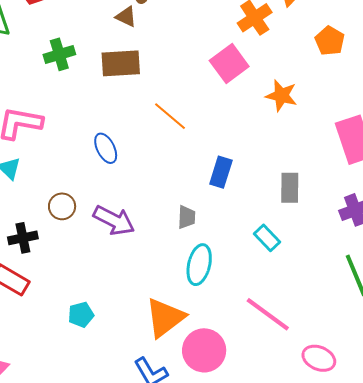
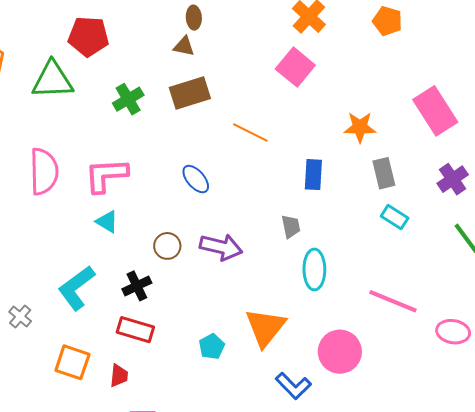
orange star: (281, 96) -> (360, 127), moved
cyan rectangle: (267, 238) -> (395, 217), moved
orange triangle: (165, 318) -> (265, 327), moved

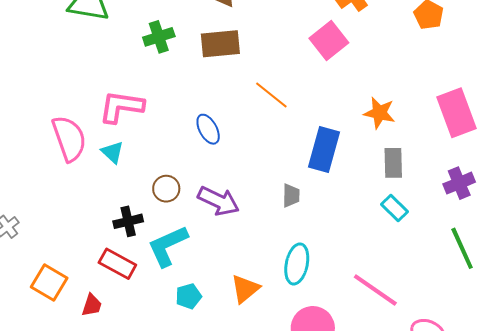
pink semicircle: (44, 171) -> (69, 138), moved, turned -30
blue rectangle: (313, 175) -> (324, 149), size x1.4
cyan ellipse: (314, 269) -> (297, 264), moved
cyan L-shape: (76, 288) -> (168, 246), moved
orange triangle: (265, 327) -> (245, 289), size x0.7

